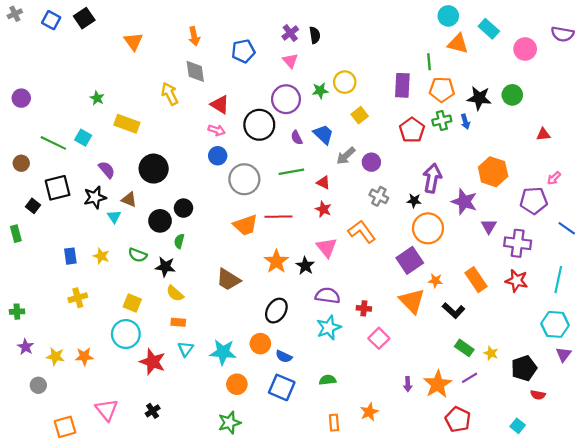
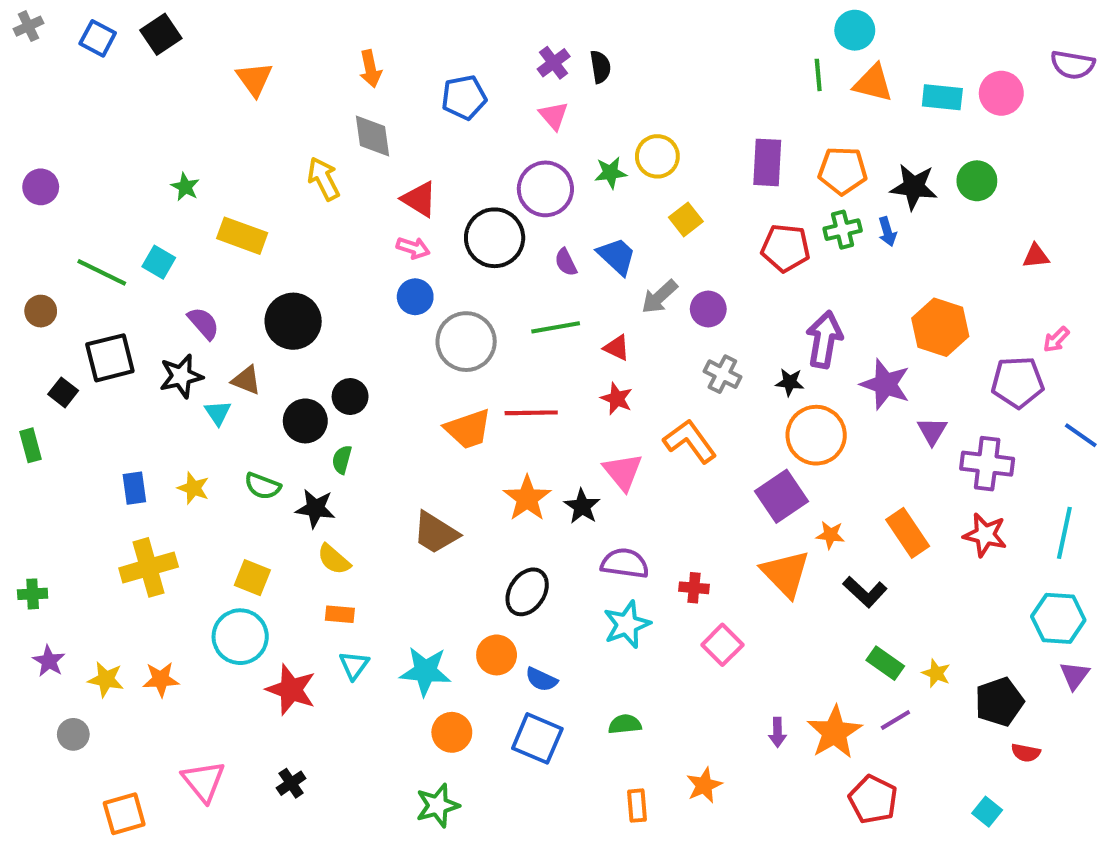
cyan rectangle: (489, 29) -> (942, 97), moved, turned -36
green line: (429, 62) -> (818, 75), moved
red pentagon: (412, 130) -> (786, 248), turned -30
yellow cross: (78, 298) -> (149, 567), size x1.5

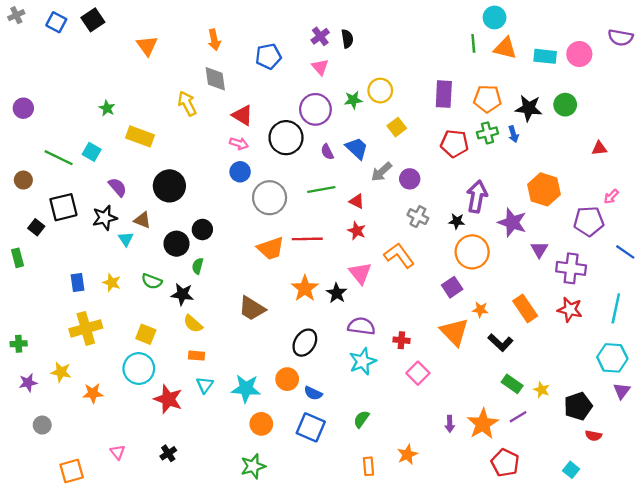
purple square: (782, 496) -> (452, 287), size x0.7
purple star: (49, 661) -> (28, 383), turned 30
yellow star: (106, 679) -> (61, 372), moved
green semicircle: (625, 724) -> (361, 419), turned -48
pink triangle: (204, 781) -> (118, 452), size x0.6

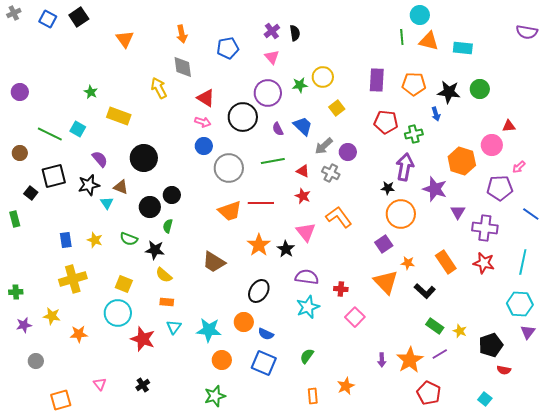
pink circle: (579, 54) -> (492, 145), moved
green cross: (487, 133) -> (414, 134), moved
gray cross: (418, 217) -> (331, 173), moved

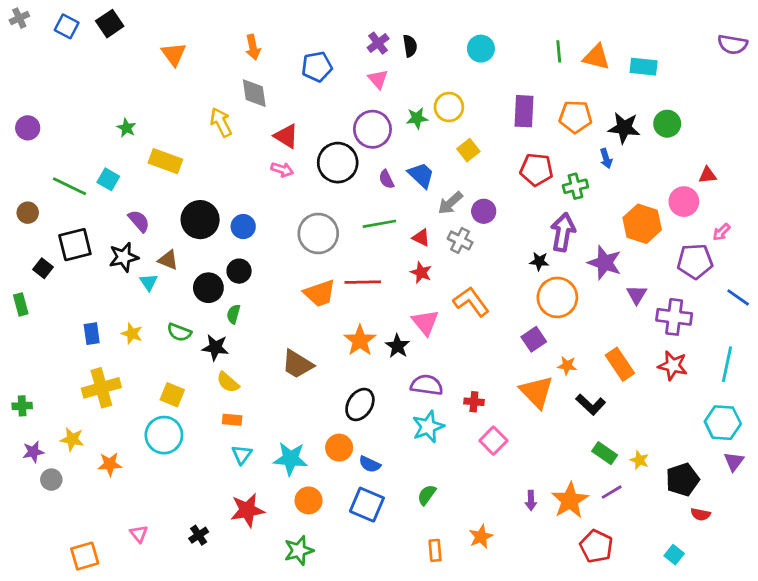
cyan circle: (420, 15) -> (481, 49), moved
blue circle: (204, 146) -> (243, 227), moved
red star: (143, 339) -> (247, 510), moved, turned -30
gray circle: (36, 361) -> (51, 480), moved

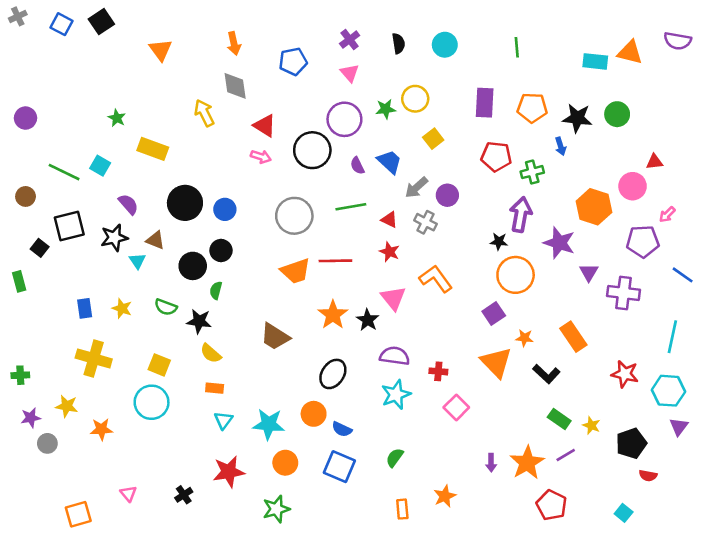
black semicircle: (410, 46) -> (398, 43), moved
orange triangle: (596, 57) -> (630, 52), moved
red star: (673, 366) -> (625, 374), moved
yellow cross: (101, 388) -> (94, 359), turned 32

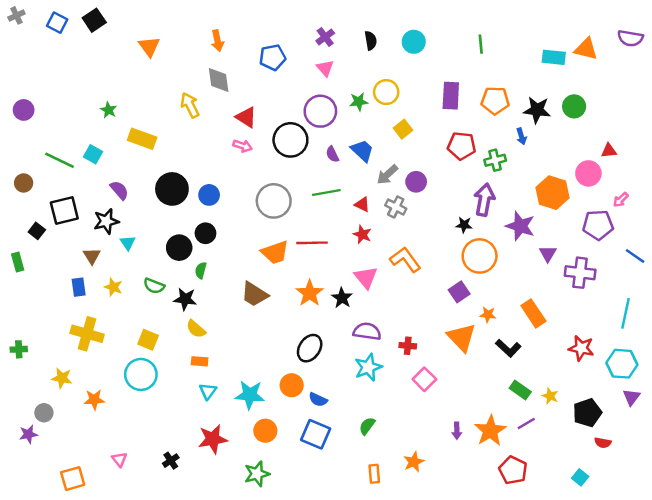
brown triangle: (155, 240) -> (92, 256), moved, turned 36
brown trapezoid: (275, 337) -> (255, 294), moved
purple star: (31, 418) -> (28, 434), moved

